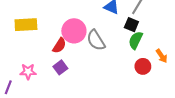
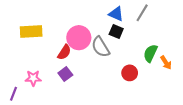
black square: (131, 25) -> (116, 31), moved
green semicircle: (136, 40) -> (150, 53), moved
red circle: (143, 66) -> (130, 73), moved

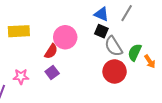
gray semicircle: (101, 47) -> (114, 46), moved
red circle: (130, 73) -> (115, 71), size x1.5

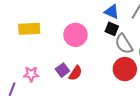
red semicircle: (51, 51) -> (76, 73), moved

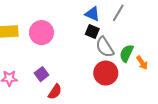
pink circle: (76, 35) -> (41, 33), moved
red semicircle: (76, 73) -> (55, 92), moved

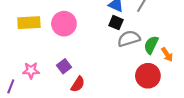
gray semicircle: (105, 47) -> (129, 39), turned 105
red circle: (106, 73) -> (148, 76), moved

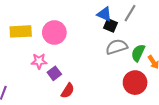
black square: (116, 23) -> (111, 25), moved
pink star: (31, 70) -> (39, 61), moved

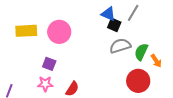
pink star: (39, 61) -> (45, 84), moved
purple square: (54, 73) -> (49, 64), moved, turned -32

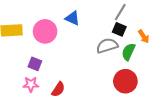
blue triangle: (108, 14) -> (73, 18), moved
black square: (114, 25) -> (119, 29), moved
orange arrow: (156, 61) -> (144, 36), moved

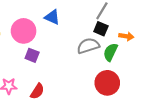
orange arrow: (144, 36) -> (126, 36), turned -48
purple square: (35, 64) -> (32, 55), moved

